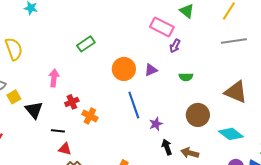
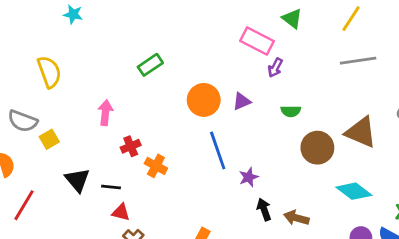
black triangle: (34, 110) -> (77, 180), moved
brown circle: (198, 115) -> (317, 148), moved

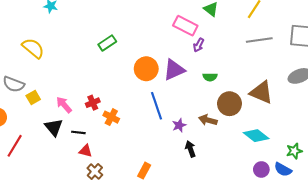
yellow semicircle: (49, 72) -> (33, 48), turned -30
purple triangle: (242, 101) -> (174, 70), size x1.6
pink arrow: (105, 113) -> (64, 105), moved, turned -48
brown arrow: (296, 218) -> (208, 120), moved

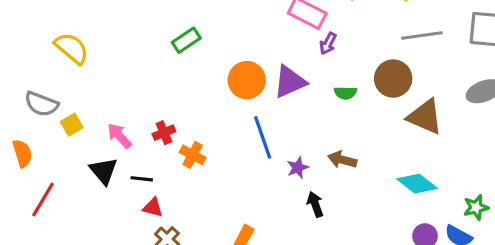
brown circle: (229, 104) -> (393, 79), moved

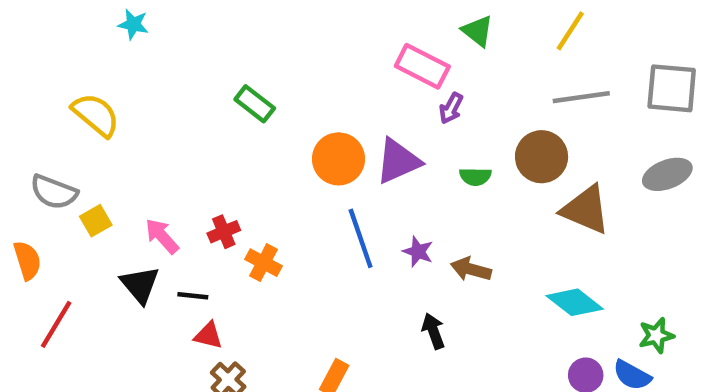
green rectangle: (186, 40) -> (255, 104), turned 72
purple star: (298, 168) -> (418, 252), moved, turned -30

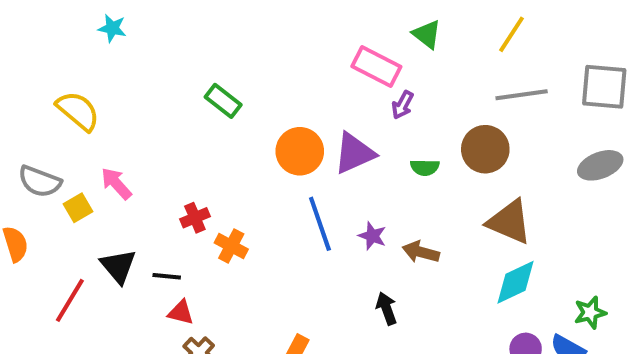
brown triangle: (586, 210) -> (509, 222), moved
pink arrow: (162, 236) -> (116, 183), moved
cyan diamond: (575, 302) -> (516, 282), turned -63
red line: (56, 324) -> (70, 300), moved

